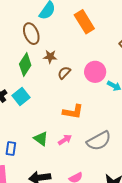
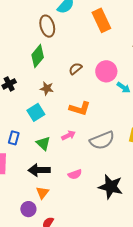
brown star: (50, 57) -> (47, 88), moved
cyan square: (21, 97) -> (36, 112), moved
green triangle: (41, 139) -> (43, 143), moved

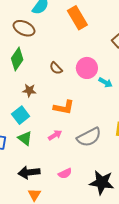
brown ellipse: (47, 26) -> (24, 28), turned -45
brown semicircle: (75, 69) -> (56, 68), turned -88
green triangle: (43, 143) -> (25, 138), moved

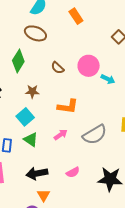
orange rectangle: (77, 18) -> (76, 16), size x0.7
brown ellipse: (24, 28) -> (35, 33), moved

